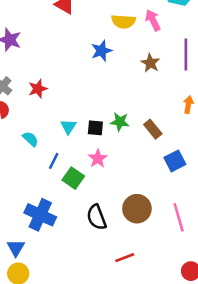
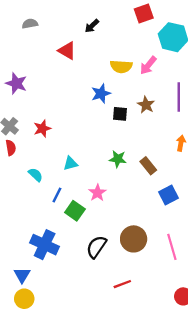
pink arrow: (153, 20) -> (148, 65), turned -114
cyan triangle: (68, 127) -> (70, 163), turned 42
black square: (95, 128) -> (120, 114), moved
black semicircle: (97, 217) -> (96, 247), turned 55

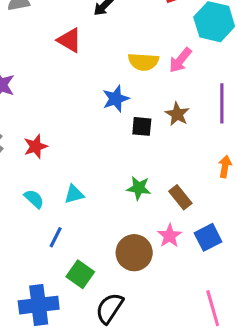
cyan semicircle: (35, 175) -> (34, 199), moved
pink star: (97, 193) -> (170, 236), moved
green square: (75, 211) -> (80, 274), moved
brown circle: (134, 239) -> (134, 253), moved
blue cross: (45, 245) -> (39, 305), turned -32

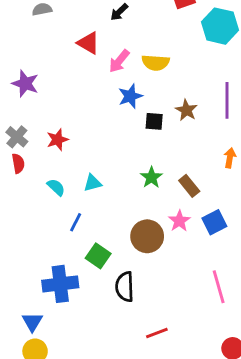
pink arrow: (180, 60) -> (119, 61), moved
green star: (139, 188) -> (151, 177), turned 30
black semicircle: (109, 308) -> (125, 287), turned -36

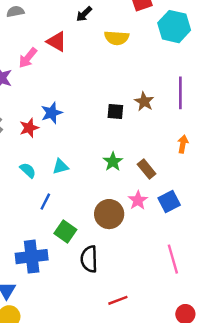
pink arrow: (119, 61) -> (28, 58), moved
yellow semicircle: (156, 63) -> (117, 38), moved
blue star: (130, 96) -> (52, 113), moved

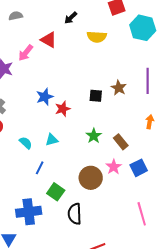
red star: (29, 128) -> (63, 109), moved

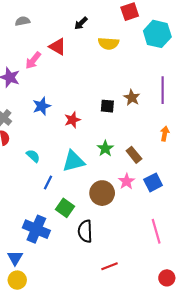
blue star: (45, 97) -> (42, 106), moved
cyan triangle: (52, 140) -> (73, 161), moved, size x1.6
blue cross: (29, 212) -> (36, 229), turned 30

